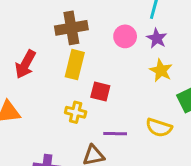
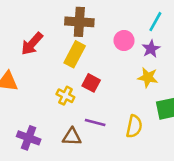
yellow star: (161, 70) -> (148, 77), turned -30
yellow semicircle: (159, 128) -> (134, 126), turned -110

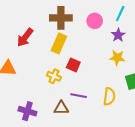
pink circle: (124, 40) -> (95, 21), moved

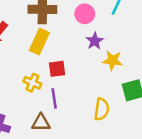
purple star: (118, 35) -> (95, 41), moved
red square: (73, 65) -> (57, 69), turned -32
purple line: (79, 96) -> (54, 98), moved, turned 70

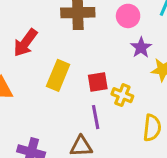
yellow rectangle: (39, 42) -> (58, 75), moved
yellow cross: (32, 83) -> (122, 95), moved

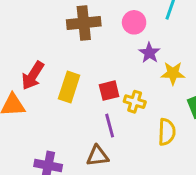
red arrow: (25, 43) -> (33, 76), moved

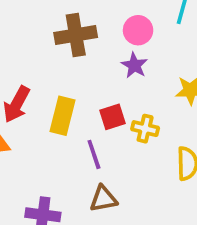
purple star: (149, 53) -> (134, 65), moved
purple line: (110, 126) -> (94, 154), moved

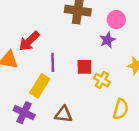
yellow rectangle: (63, 116) -> (40, 86), moved
purple line: (94, 154) -> (53, 62), moved

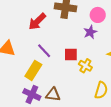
red arrow: (29, 41) -> (37, 22), moved
purple line: (53, 62) -> (44, 51), turned -42
purple cross: (24, 113) -> (32, 94), moved

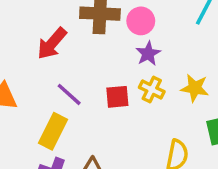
pink circle: (98, 15) -> (141, 21), moved
yellow cross: (85, 66) -> (152, 90), moved

